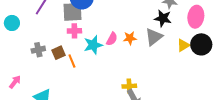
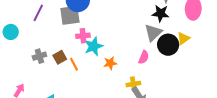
pink cross: (74, 31) -> (83, 36), moved
orange star: (130, 38) -> (110, 63), moved
pink semicircle: (112, 39) -> (144, 57), moved
black circle: (201, 44) -> (168, 45), moved

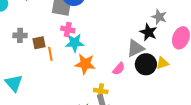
orange star: (110, 63) -> (85, 64), size x1.5

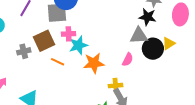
brown square: (39, 43) -> (44, 41), moved, size x1.5
gray triangle: (135, 48) -> (139, 36), turned 36
orange line: (50, 54) -> (58, 62), turned -40

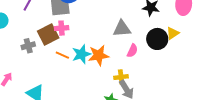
pink cross: (69, 34) -> (62, 28), moved
gray triangle: (139, 36) -> (122, 29), moved
cyan star: (78, 45) -> (81, 54), moved

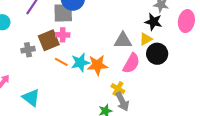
yellow triangle: (173, 33) -> (146, 39), moved
pink semicircle: (132, 51) -> (131, 63), size x1.5
yellow cross: (121, 77) -> (118, 89), turned 32

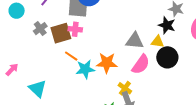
yellow triangle: (146, 39) -> (158, 42), turned 32
gray cross: (28, 50) -> (40, 29), moved, turned -32
cyan star: (80, 62) -> (85, 69), moved

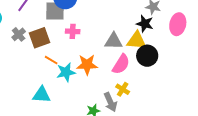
pink cross: (75, 29) -> (73, 31), moved
yellow triangle: (158, 42) -> (136, 40), size x1.5
yellow cross: (125, 88) -> (123, 89), moved
cyan triangle: (38, 89) -> (42, 95), moved, turned -36

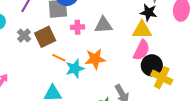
gray triangle: (113, 41) -> (103, 25), moved
black circle: (147, 56) -> (152, 65), moved
pink semicircle: (121, 64) -> (142, 50), moved
yellow cross: (123, 89) -> (162, 78), moved, size x1.5

